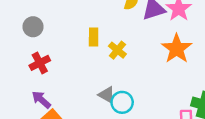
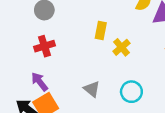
gray triangle: (107, 95) -> (92, 89), moved
cyan circle: (122, 102) -> (131, 92), moved

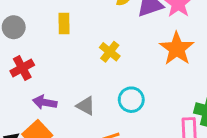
yellow rectangle: (101, 31) -> (64, 23), moved
purple arrow: (40, 82) -> (45, 102), moved, turned -30

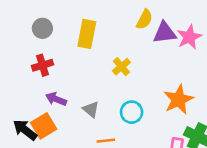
yellow rectangle: (64, 23) -> (87, 34), size x1.5
orange star: (177, 49) -> (179, 100), moved

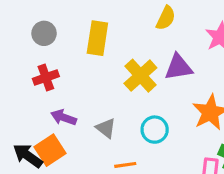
purple triangle: (165, 33) -> (179, 67), moved
yellow cross: (121, 67) -> (140, 76), size x1.5

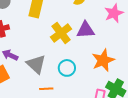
gray triangle: (106, 128) -> (36, 64), size x1.5

